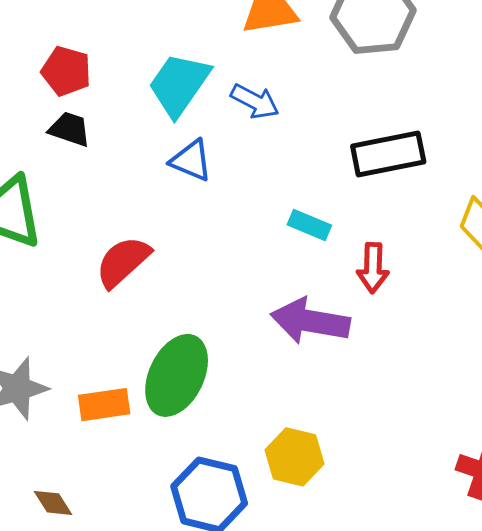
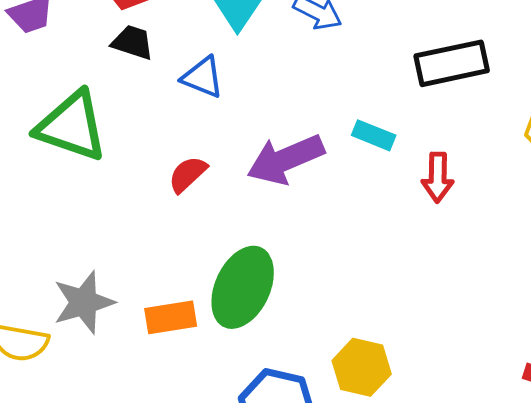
blue triangle: (191, 161) -> (203, 77), moved
red semicircle: (123, 262) -> (188, 174), size x0.7
purple arrow: (310, 321) -> (286, 159), moved, turned -32

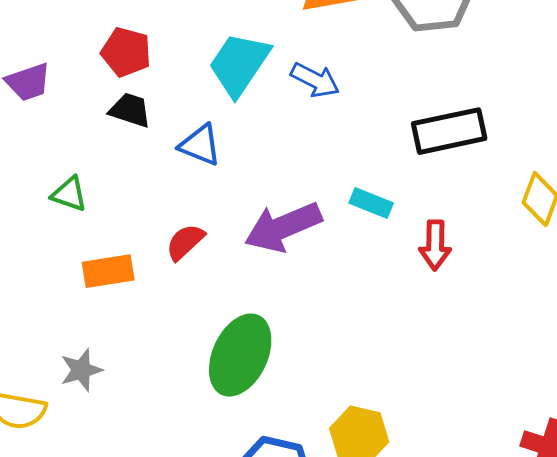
green triangle: (72, 126) -> (69, 194), size x0.5
gray star: (84, 302) -> (81, 370), size x0.7
orange rectangle: (171, 317) -> (108, 271), moved

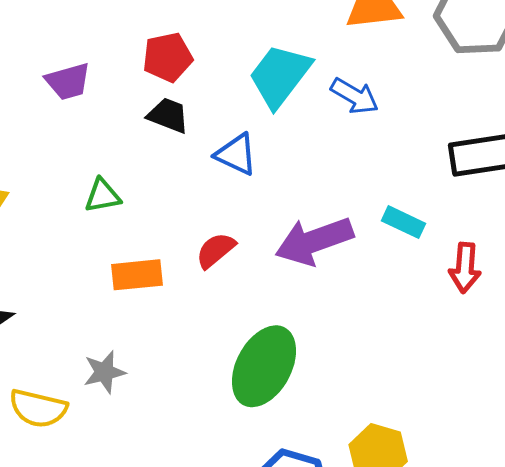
red pentagon: (126, 52) -> (168, 57), turned -30
green triangle: (69, 194) -> (103, 196), turned -33

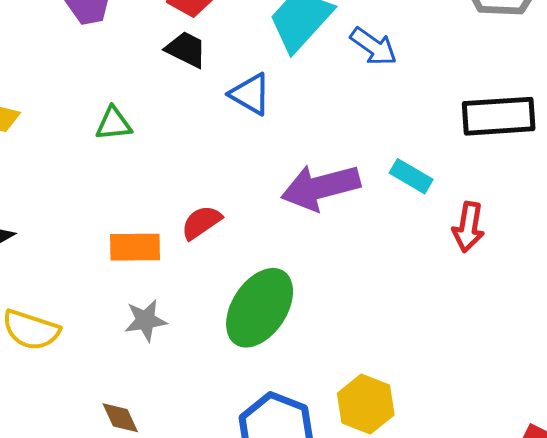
red semicircle: (216, 250) -> (201, 222), moved
orange rectangle: (137, 275) -> (135, 247), moved
gray star: (104, 372) -> (146, 320), moved

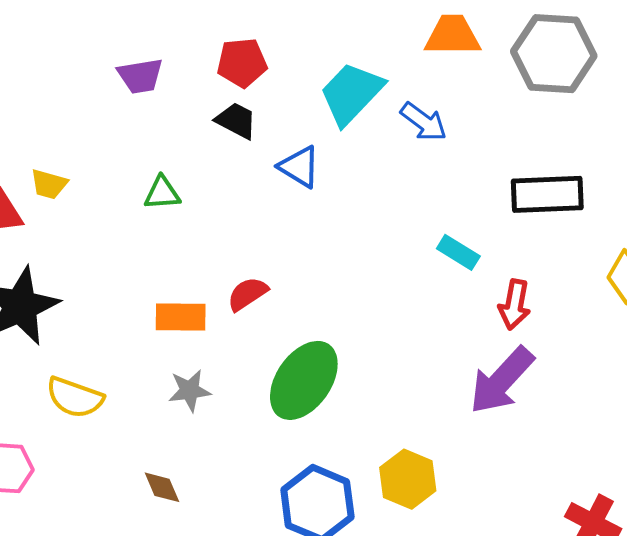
purple arrow: (321, 187) -> (502, 380), moved, turned -34

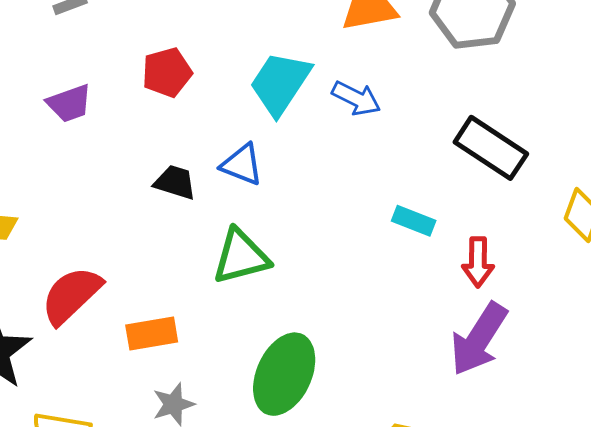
black trapezoid: (236, 121) -> (175, 182), moved
green triangle: (162, 193) -> (241, 257), moved, size x1.6
black rectangle: (547, 194) -> (491, 148), turned 46
red semicircle: (247, 294) -> (71, 295), moved, size x1.6

